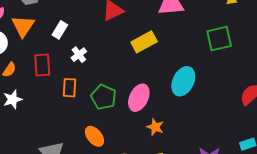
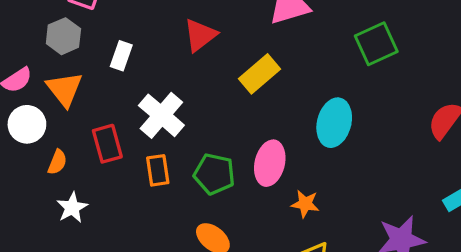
white rectangle: (60, 30) -> (121, 56), moved
white cross: (79, 55) -> (161, 115), size x1.8

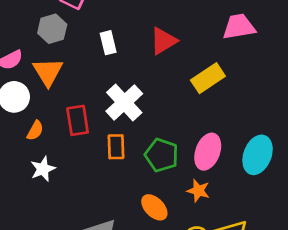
white rectangle: (121, 56) -> (108, 43), moved, turned -40
cyan ellipse: (334, 123) -> (258, 155), moved
orange star: (305, 204) -> (198, 191), moved

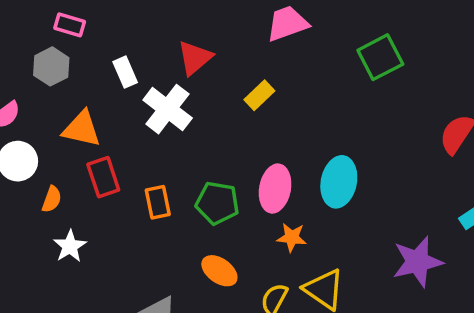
orange triangle: (48, 72) -> (82, 129), moved, turned -36
yellow rectangle: (208, 78) -> (259, 95), size x0.7
white cross: (124, 102) -> (168, 109), moved
orange star: (198, 191) -> (292, 237), moved

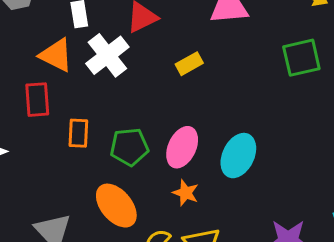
orange triangle: (82, 129) -> (56, 55), moved
green pentagon: (217, 203) -> (129, 147), turned -30
orange ellipse: (219, 271) -> (116, 206), size x1.4

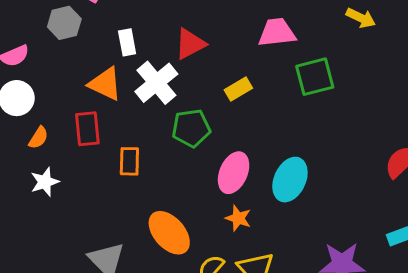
green square: (301, 58) -> (315, 77), moved
green pentagon: (129, 147) -> (191, 128), moved

